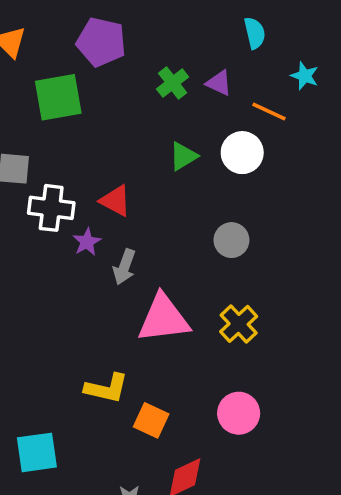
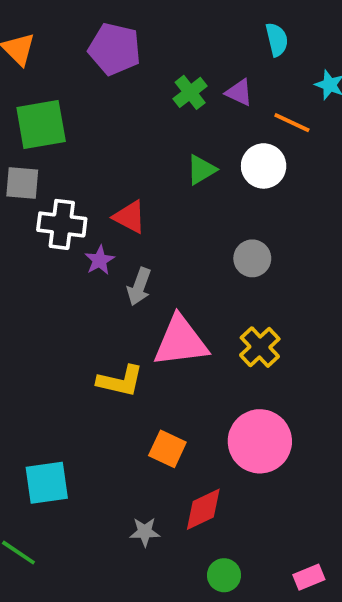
green square: (58, 97) -> (41, 124), moved
yellow L-shape: (107, 388) -> (120, 381), moved
pink circle: (239, 413) -> (260, 441), size x1.4

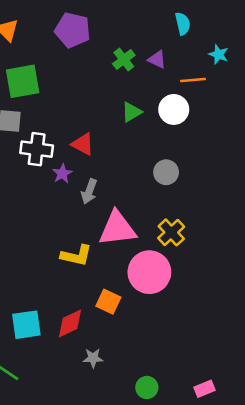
orange line: (292, 123) -> (193, 80), turned -30
pink circle: (260, 441) -> (149, 272), moved
red diamond: (203, 509) -> (70, 323), moved

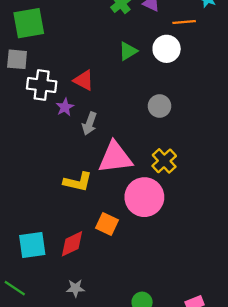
gray star: (93, 358) -> (75, 288), moved

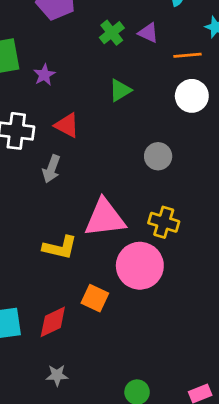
white circle: (167, 49) -> (192, 96), moved
purple star: (65, 107) -> (44, 75), moved
gray arrow: (89, 124) -> (51, 169), moved
yellow cross: (164, 161) -> (164, 222), turned -30

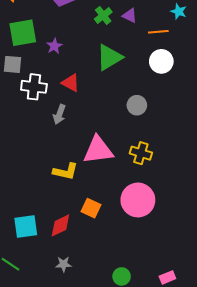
green triangle: (120, 90) -> (109, 57), size x1.6
pink circle: (140, 266) -> (138, 200), moved

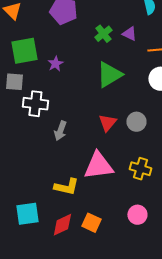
red triangle: (71, 83) -> (107, 123), moved, turned 42
pink circle: (138, 200) -> (137, 215), size x0.6
red diamond: (60, 225) -> (62, 225), moved
cyan square: (26, 226) -> (27, 214), moved

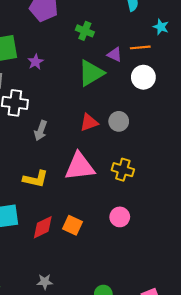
green cross: (103, 34) -> (85, 31), turned -30
purple triangle: (129, 34) -> (115, 55), moved
red triangle: (107, 123) -> (89, 122), turned 30
yellow L-shape: (66, 187) -> (35, 179), moved

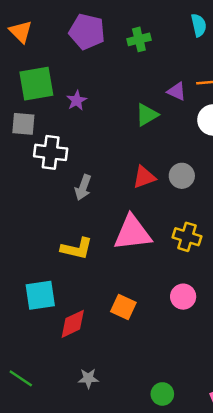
green cross: (85, 31) -> (139, 39), moved, turned -36
green triangle: (91, 73) -> (147, 115), size x0.7
red diamond: (43, 227) -> (73, 324), moved

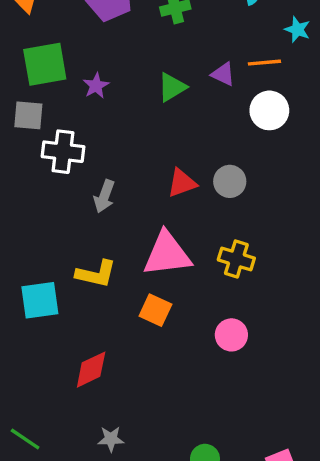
green triangle: (147, 115) -> (172, 87), moved
cyan square: (40, 295) -> (40, 300), moved
orange square: (123, 307) -> (155, 310), moved

